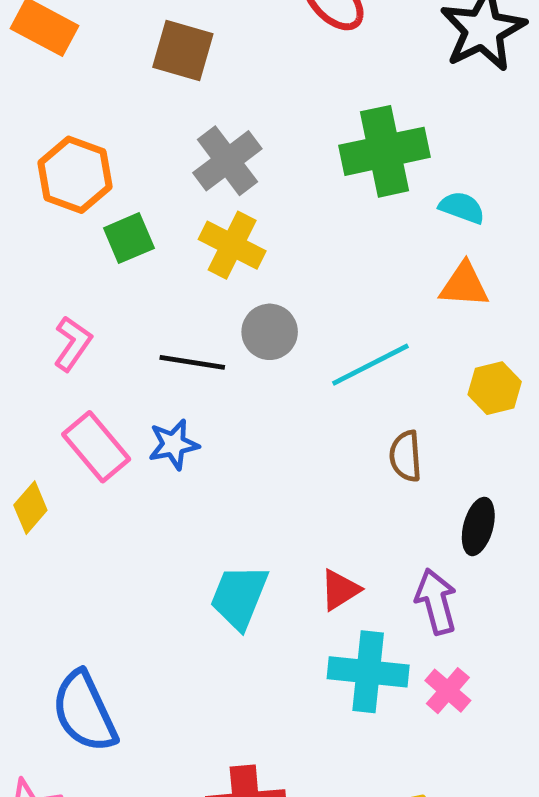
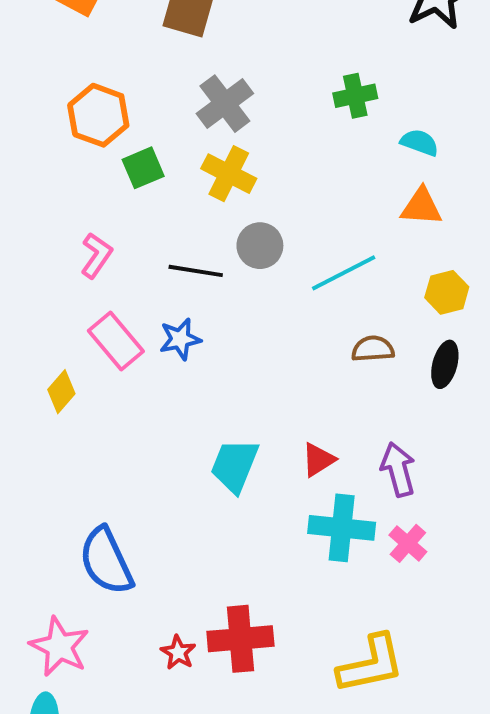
green cross: (385, 151) -> (355, 96), size x0.6
brown semicircle: (406, 456) -> (373, 349), turned 90
black ellipse: (478, 526) -> (445, 364), moved

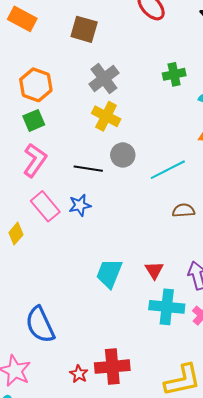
green square: (143, 168) -> (34, 120), moved
pink L-shape: (96, 255) -> (35, 160), size x1.4
red triangle: (318, 460) -> (154, 270), turned -30

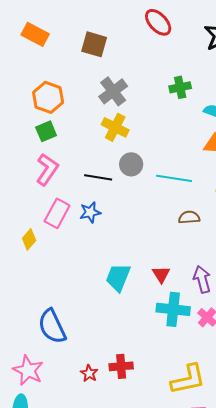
cyan line: (168, 170) -> (174, 178), turned 36
pink rectangle: (45, 206) -> (57, 213), turned 68
red cross: (112, 367) -> (121, 366), size x0.7

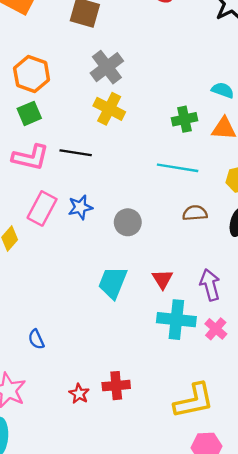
green cross: (180, 87) -> (184, 119), moved
gray circle: (131, 164) -> (128, 222), moved
pink L-shape: (47, 169) -> (30, 157), turned 68
black line: (98, 177) -> (76, 153), moved
blue semicircle: (52, 326) -> (36, 339), size x0.5

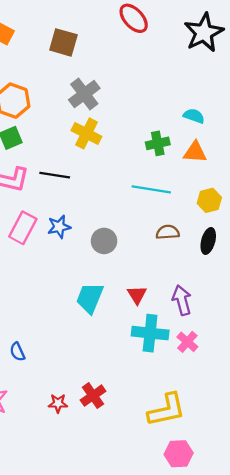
red cross: (116, 386) -> (93, 396), turned -30
red star: (79, 394) -> (58, 403), turned -30

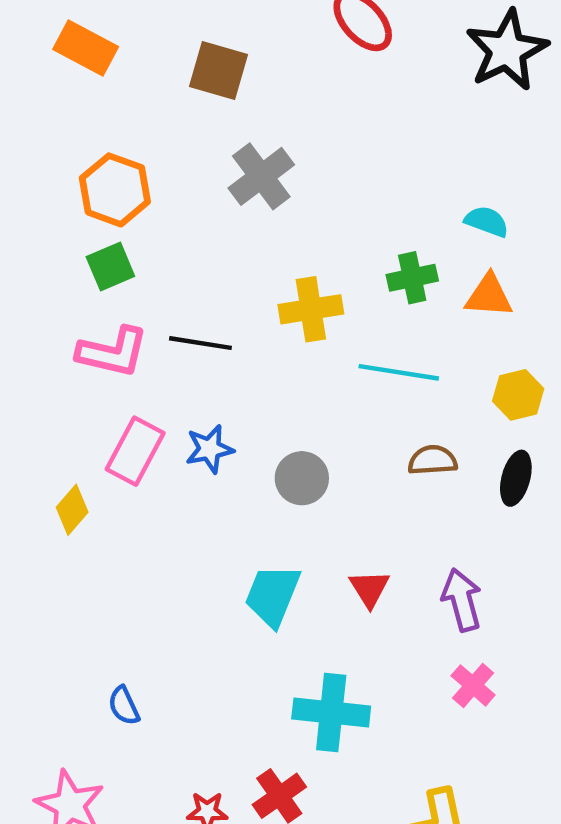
yellow cross: (86, 133) -> (311, 309), moved, turned -36
cyan cross: (150, 333) -> (331, 712), moved

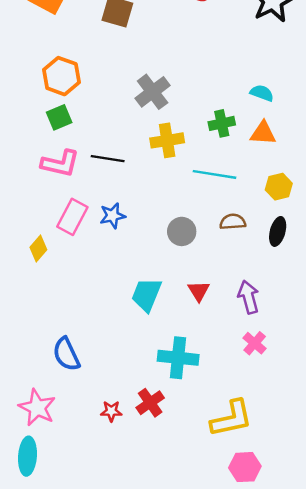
gray cross: (261, 176) -> (153, 92), moved
gray circle: (302, 478) -> (182, 231), moved
blue semicircle: (124, 706) -> (66, 354), size x1.6

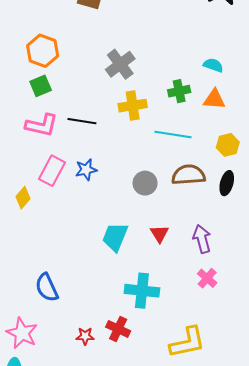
brown semicircle: (233, 222) -> (188, 175), size x1.5
red cross: (150, 403) -> (118, 329), turned -30

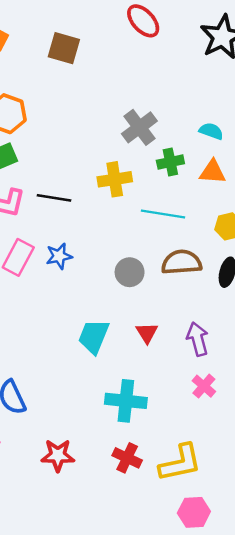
gray cross: (120, 64) -> (139, 127), moved
red cross: (118, 329) -> (127, 458), moved
red star: (85, 336) -> (58, 455), size x1.5

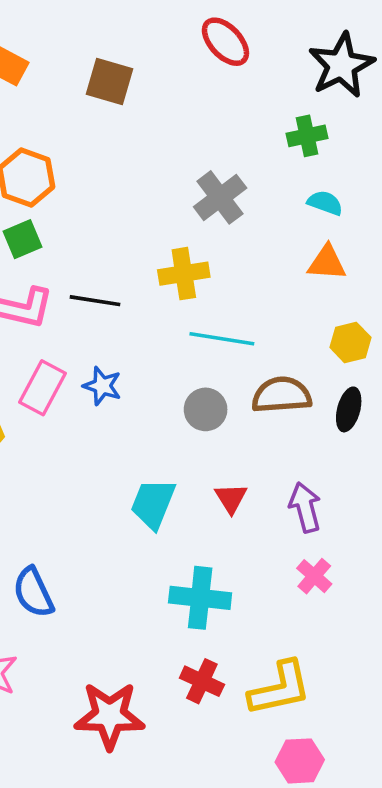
green cross: (170, 162) -> (307, 136), moved
cyan line: (163, 214) -> (222, 339), moved
blue star: (59, 256) -> (102, 386), turned 30
red star: (58, 455) -> (110, 716), moved, size x1.4

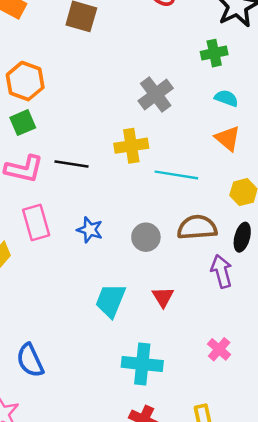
orange triangle: (327, 263) -> (228, 138), turned 36
cyan line: (222, 339) -> (176, 175), moved
blue star: (102, 386) -> (90, 230), moved
pink rectangle: (42, 388) -> (36, 223), turned -44
purple arrow: (305, 507) -> (221, 271), moved

